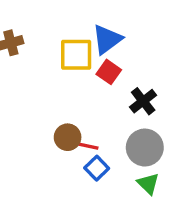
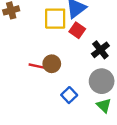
brown circle: (68, 137) -> (52, 64), moved
red line: (86, 146) -> (37, 66), moved

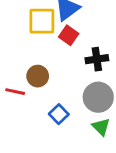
black cross: (100, 50) -> (97, 59), turned 30
red line: (37, 66) -> (15, 92), moved

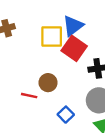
red square: (69, 35) -> (74, 48), size x1.5

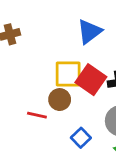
yellow square: (52, 36) -> (68, 74), moved
red square: (74, 48) -> (91, 80), moved

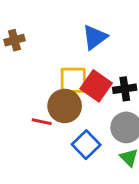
brown circle: (60, 100) -> (65, 106), size x1.5
blue square: (81, 138) -> (86, 145), size x1.4

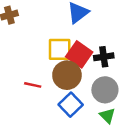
brown circle: (65, 106) -> (67, 75), moved

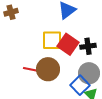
brown circle: (67, 75) -> (48, 69), moved
blue square: (71, 105) -> (80, 85), moved

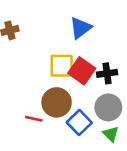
red line: (30, 69) -> (34, 119), moved
blue square: (80, 85) -> (79, 123), moved

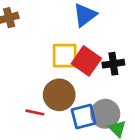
gray circle: (108, 107) -> (105, 114), moved
blue square: (79, 123) -> (84, 116), turned 30

